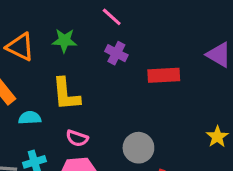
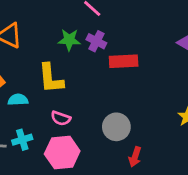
green star: (64, 41) -> (69, 40), moved
red rectangle: (164, 75) -> (124, 61), moved

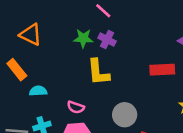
red rectangle: (124, 61) -> (162, 70), moved
yellow L-shape: (51, 78) -> (98, 72), moved

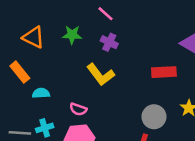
green star: (83, 38) -> (72, 35), moved
yellow L-shape: (98, 72) -> (101, 75), turned -32
gray circle: (125, 115) -> (154, 117), moved

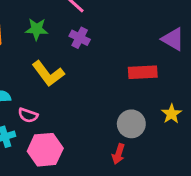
yellow L-shape: (101, 75) -> (48, 74), moved
pink semicircle: (78, 109) -> (28, 115), moved

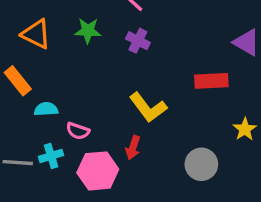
yellow L-shape: (48, 74) -> (148, 108), moved
gray circle: (131, 124) -> (201, 164), moved
red arrow: (118, 154) -> (133, 148), moved

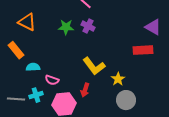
green star: (88, 31) -> (66, 27), moved
red rectangle: (211, 81) -> (143, 50), moved
yellow star: (245, 129) -> (118, 79), moved

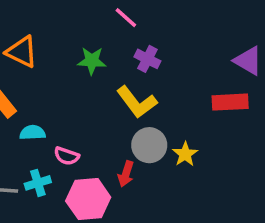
purple cross: (88, 26) -> (147, 59), moved
yellow L-shape: (94, 66) -> (137, 102), moved
gray circle: (126, 100) -> (149, 145), moved

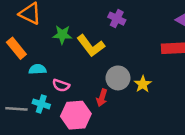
green star: (92, 61) -> (62, 35), moved
yellow L-shape: (137, 102) -> (91, 46), moved
cyan cross: (38, 183) -> (41, 104), turned 35

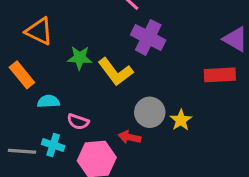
purple cross: (117, 19) -> (148, 37), size x1.5
red arrow: (102, 98) -> (129, 137), turned 84

